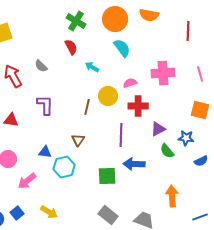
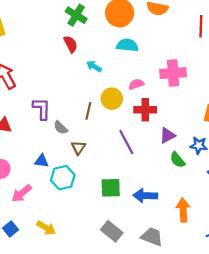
cyan semicircle: (122, 48) -> (127, 45), turned -48
gray semicircle: (41, 66) -> (61, 128), moved
purple line: (121, 135) -> (126, 142), turned -30
blue arrow: (134, 164) -> (145, 196), moved

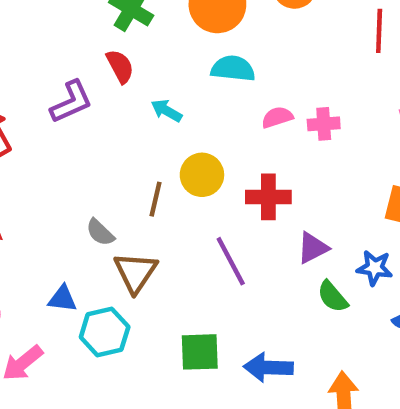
pink cross: (173, 73) -> (324, 124), size x0.6
pink semicircle: (136, 84) -> (277, 117), moved
purple L-shape: (42, 109) -> (71, 102), moved, turned 65
brown triangle: (78, 148) -> (136, 272), size x1.5

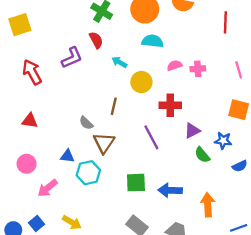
yellow circle: (202, 175) -> (141, 82), moved

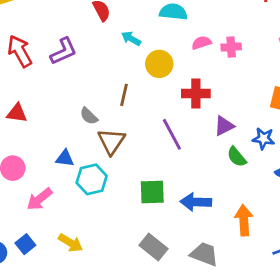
purple L-shape: (72, 58) -> (63, 51), moved

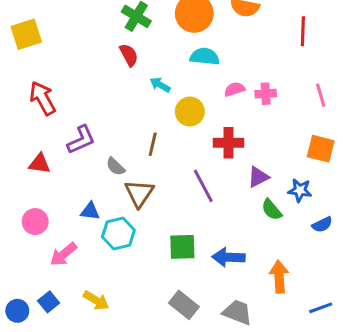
purple L-shape: (63, 51) -> (81, 140), moved

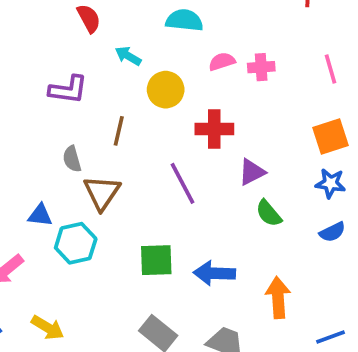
purple L-shape: (81, 140) -> (68, 90), moved, turned 32
orange square: (321, 149) -> (331, 136), turned -32
gray semicircle: (115, 167) -> (72, 159), turned 30
blue star: (300, 190) -> (331, 183), moved

